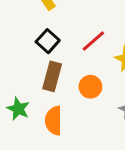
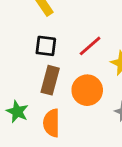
black square: (48, 41) -> (46, 46), turned -35
orange circle: (90, 87) -> (87, 90), size x1.4

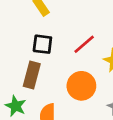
brown rectangle: (50, 80) -> (32, 75), moved

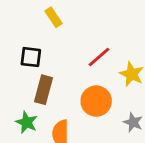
black square: (42, 44) -> (31, 57), moved

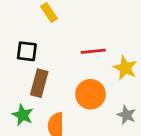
red line: (99, 57) -> (93, 51), turned 35

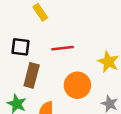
red line: (93, 51) -> (63, 48), moved

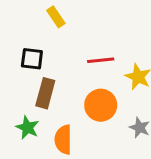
red line: (63, 48) -> (101, 60), moved

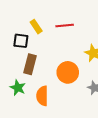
yellow rectangle: (56, 17) -> (36, 27), moved
red line: (101, 60) -> (65, 26), moved

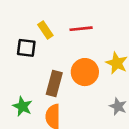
brown rectangle: (30, 64) -> (54, 83), moved
orange circle: (68, 72) -> (85, 72), moved

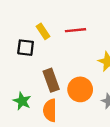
orange circle: (85, 72) -> (80, 89), moved
brown rectangle: (54, 83) -> (51, 80), turned -35

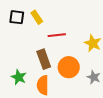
red line: (76, 30) -> (57, 35), moved
black square: (26, 48) -> (17, 17), moved

